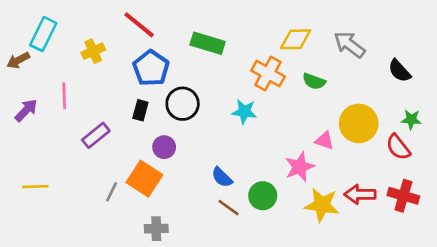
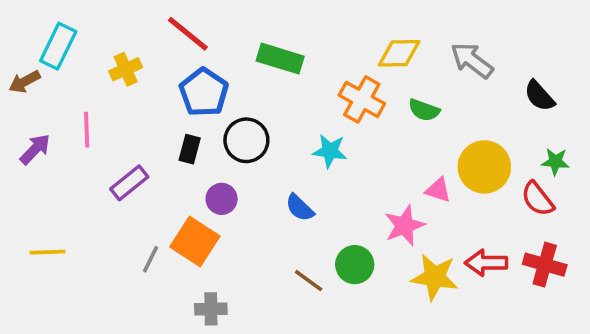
blue semicircle: (222, 177) -> (300, 208), moved

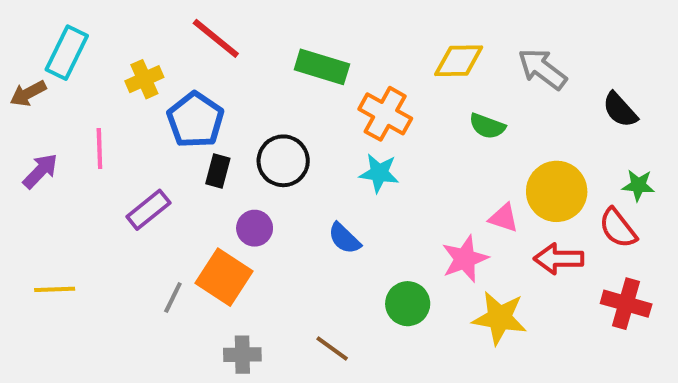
blue pentagon: (204, 92) -> (195, 120), moved
orange cross: (362, 99) -> (385, 114), moved
red arrow: (486, 263) -> (559, 259), moved
brown line: (309, 281) -> (332, 349), moved

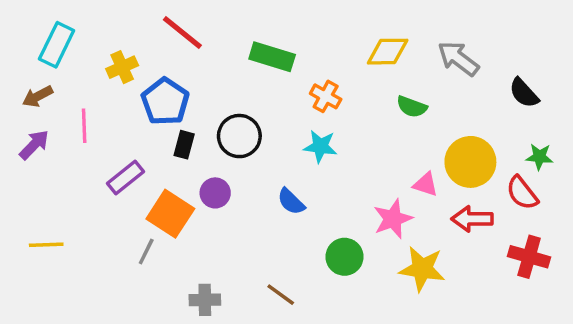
brown arrow: (28, 93) -> (38, 96), moved
orange cross: (385, 114) -> (326, 96), size x0.7
orange square: (224, 277) -> (170, 214), moved

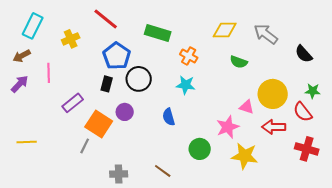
blue pentagon: (165, 102) -> (117, 56), moved
blue semicircle: (291, 202) -> (169, 117), turned 30

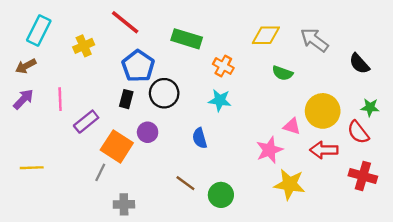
pink line: (49, 73) -> (60, 99), moved
green circle: (200, 149) -> (221, 195), moved
brown line: (163, 171) -> (185, 183), moved
gray cross: (119, 174) -> (124, 204), moved

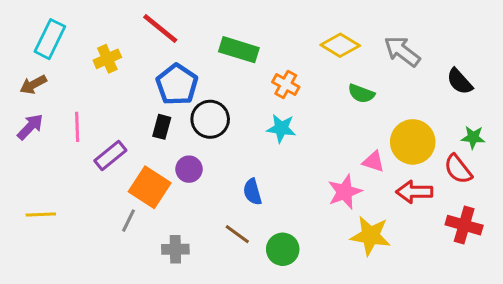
yellow diamond: (266, 35) -> (340, 45), turned 32
blue semicircle: (200, 138) -> (252, 192), moved
gray cross: (124, 204) -> (175, 249), moved

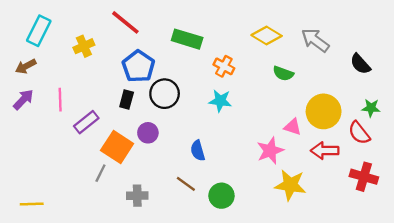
yellow line: (41, 214) -> (32, 204), moved

